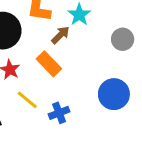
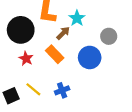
blue circle: (114, 94) -> (90, 57), moved
yellow line: (27, 100) -> (33, 89), moved

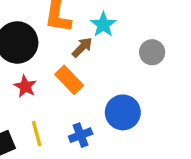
blue circle: (90, 57) -> (123, 112), moved
yellow line: (33, 89) -> (37, 134), turned 35

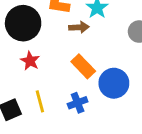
brown arrow: (82, 47) -> (79, 27), turned 42
orange rectangle: (69, 80) -> (83, 66), moved

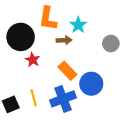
red star: (30, 61) -> (33, 60), moved
blue cross: (78, 103) -> (63, 99), size x1.6

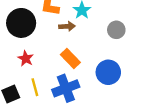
red star: (33, 60) -> (26, 59), moved
blue circle: (91, 84) -> (108, 72), moved

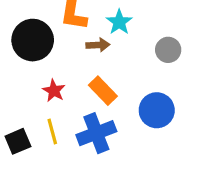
red star: (26, 59) -> (54, 91), moved

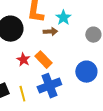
orange rectangle: (103, 91) -> (43, 60), moved
yellow line: (52, 131) -> (22, 94), moved

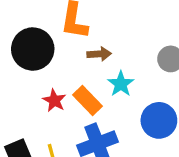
cyan star: (63, 18) -> (121, 84), moved

